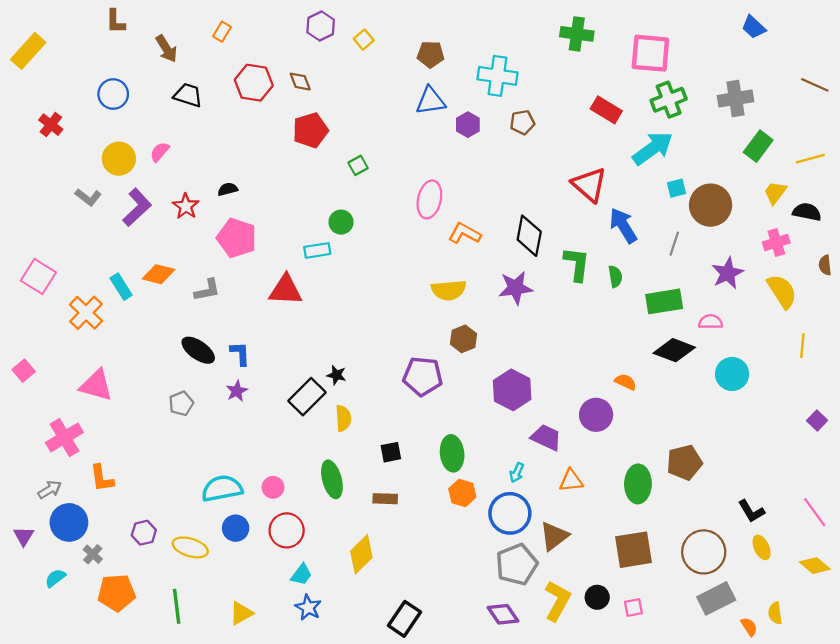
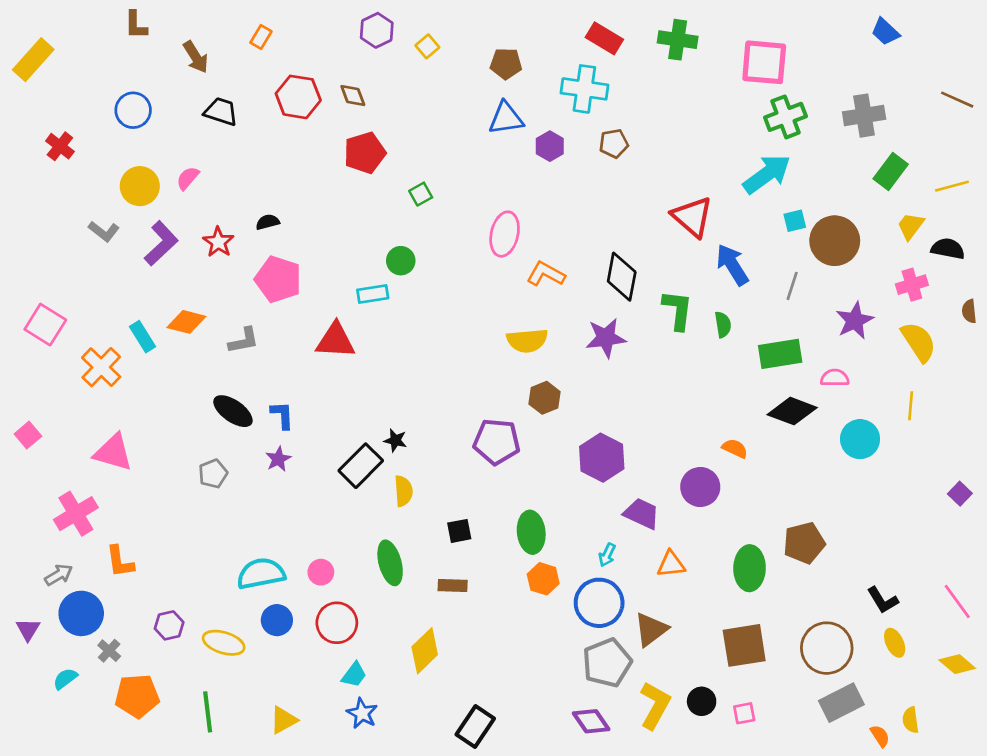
red rectangle: (606, 110) -> (604, 38), moved
yellow line: (802, 346) -> (911, 406), moved

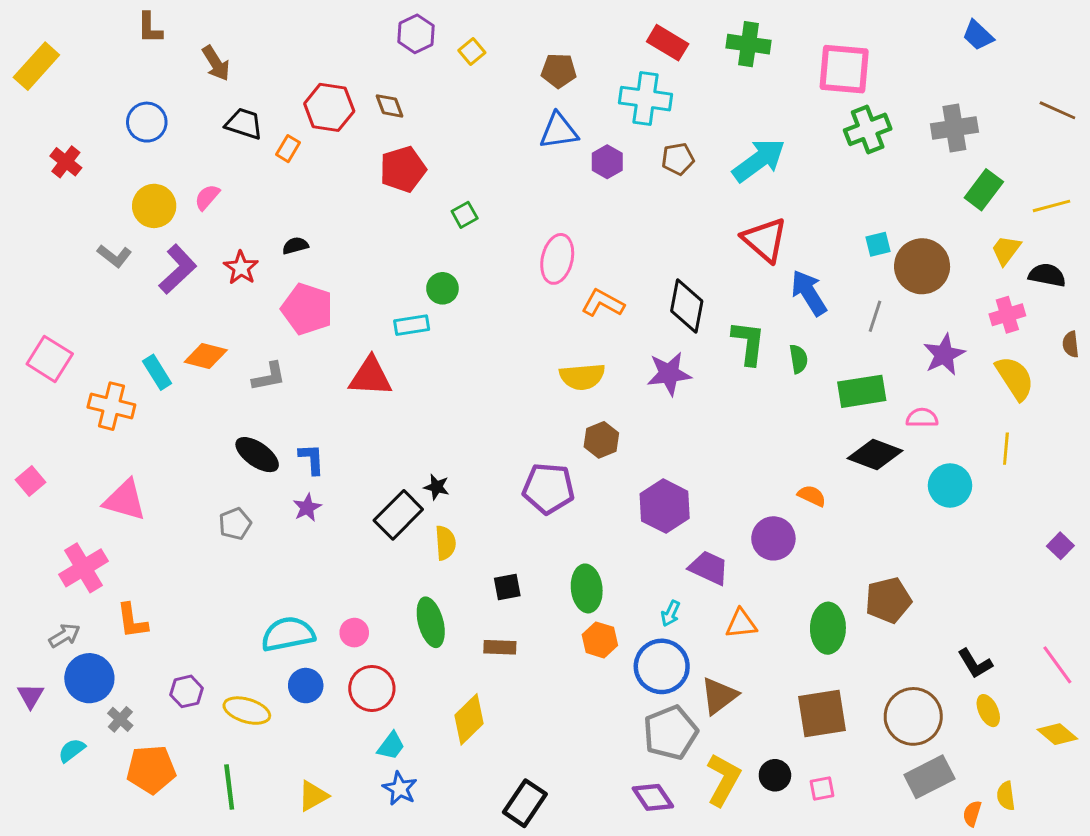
orange rectangle: (261, 37) -> (288, 149), moved
cyan arrow: (767, 174) -> (759, 160), moved
orange cross: (101, 367) -> (111, 406), turned -30
orange semicircle: (880, 736) -> (972, 814), turned -130

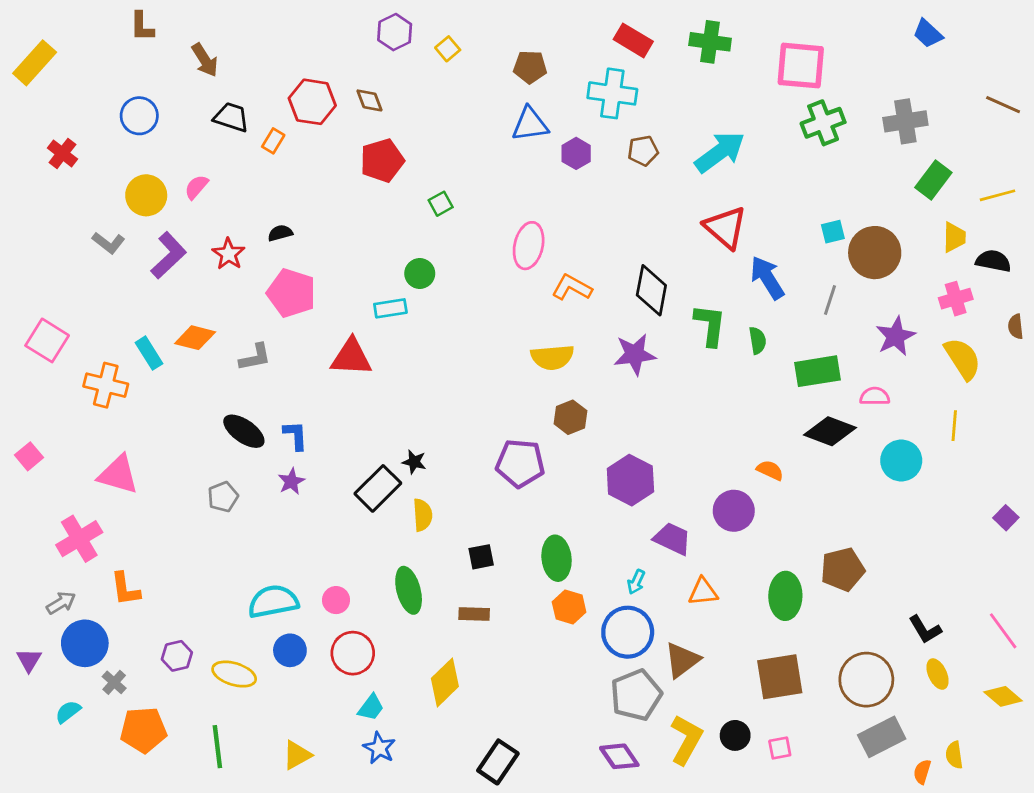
yellow trapezoid: (1006, 250) -> (954, 237), turned 144

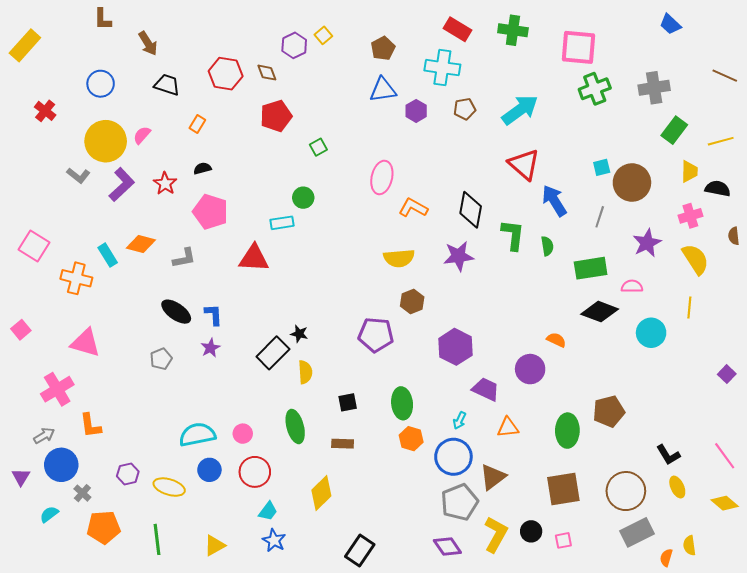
purple hexagon: (395, 32) -> (294, 45), moved
brown pentagon: (530, 67) -> (383, 48), turned -30
orange rectangle: (273, 141) -> (197, 124), moved
yellow circle: (146, 195) -> (106, 141), size x1.4

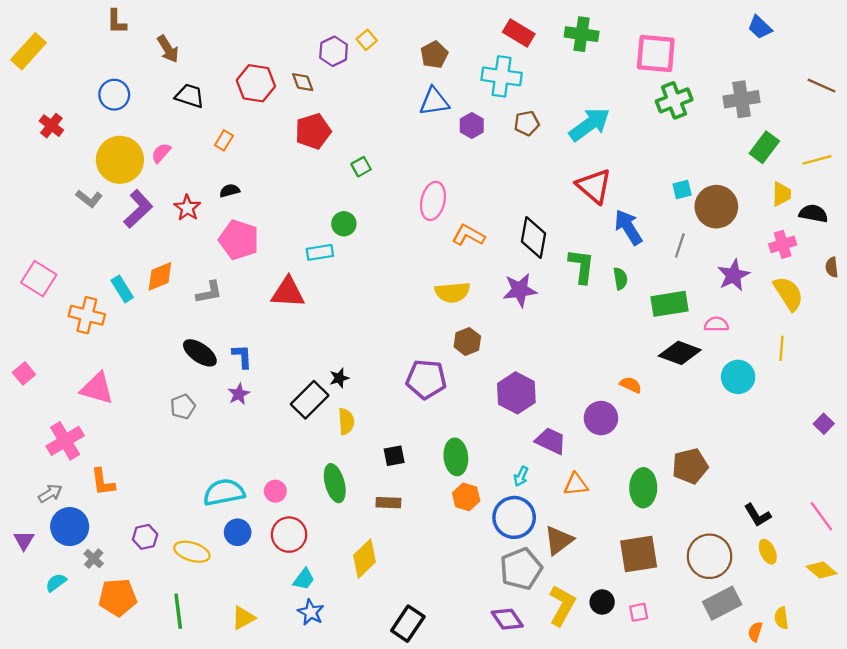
orange diamond: (141, 244) -> (160, 276), turned -36
black star: (299, 334) -> (339, 378), turned -30

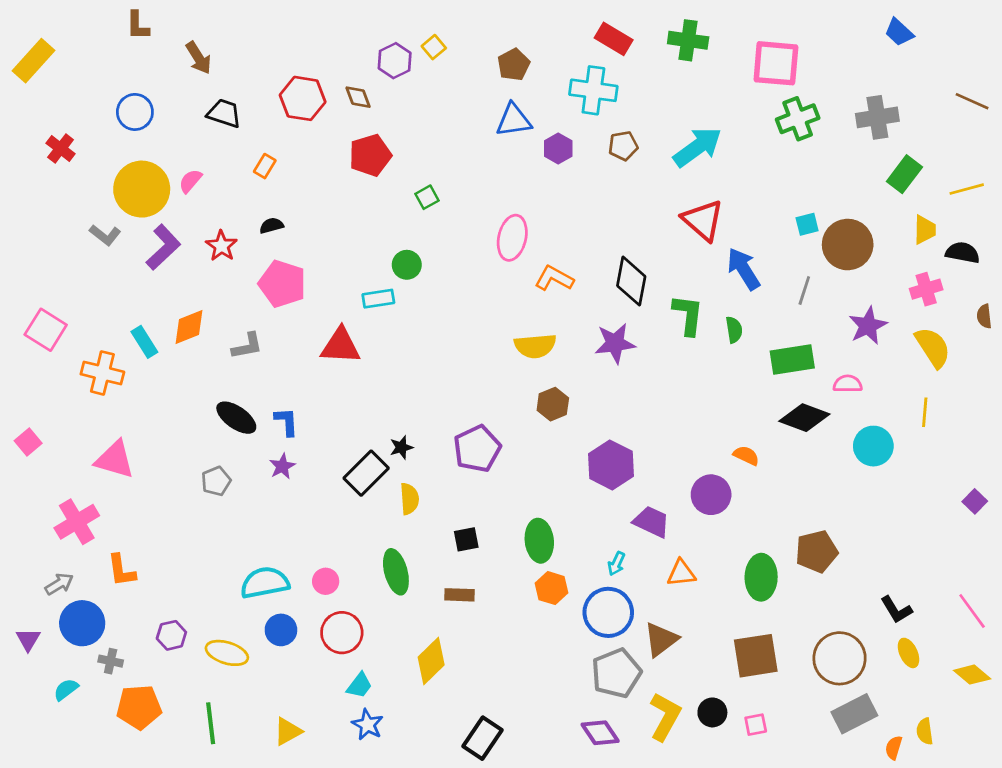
purple pentagon: (426, 379) -> (477, 449), moved, turned -30
gray cross: (94, 559) -> (111, 661), turned -30

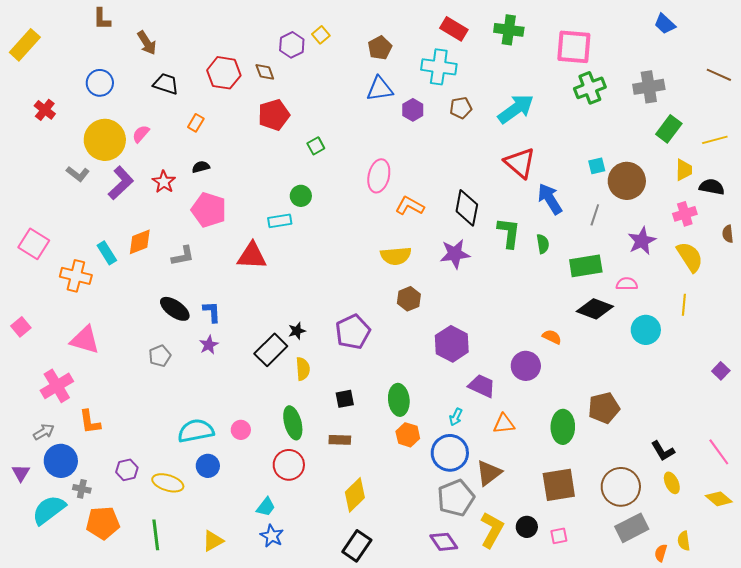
red circle: (342, 633) -> (289, 465), moved
yellow diamond: (431, 661) -> (355, 495), moved
cyan semicircle: (66, 689) -> (49, 510), size x1.8

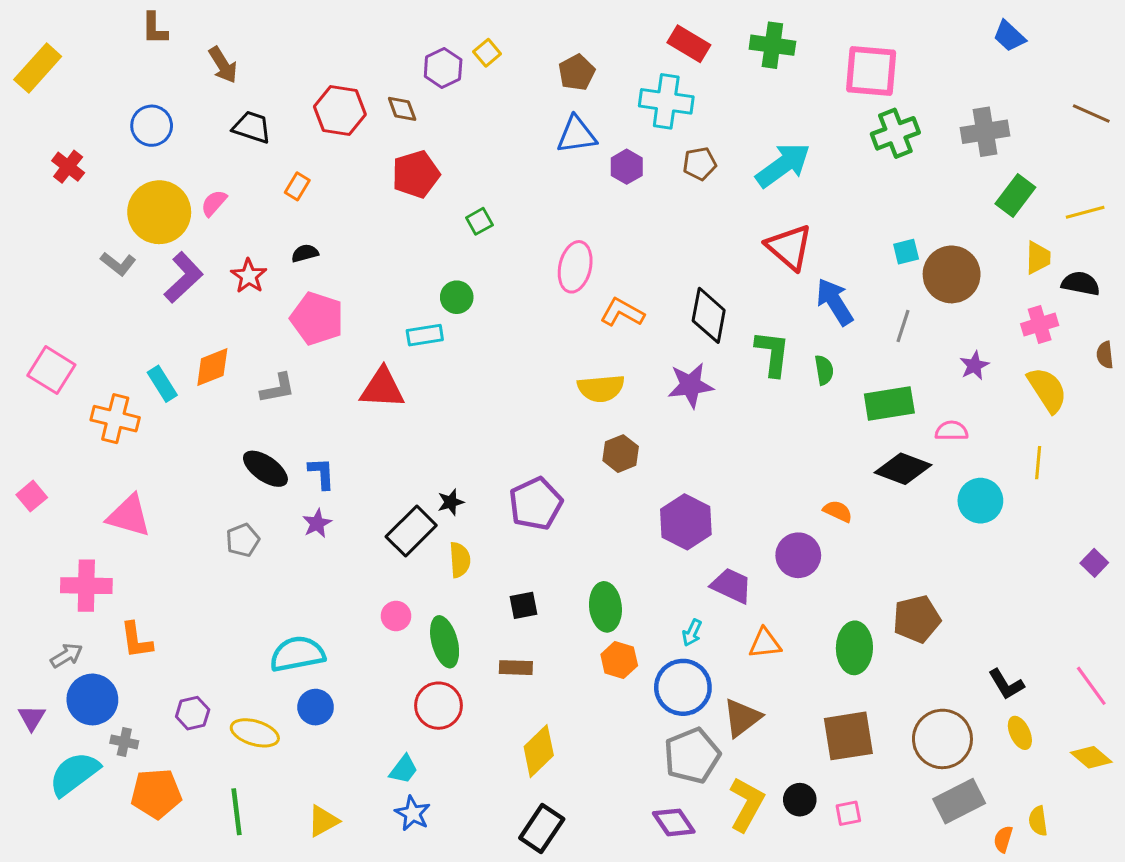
purple star: (642, 241) -> (974, 366), size x0.7
pink cross: (57, 386) -> (86, 586), turned 32
pink circle: (241, 430) -> (396, 616), moved

